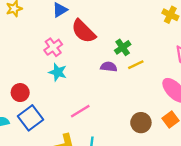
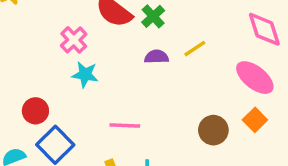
green cross: (123, 47) -> (153, 16), moved
pink line: (80, 111) -> (125, 126), turned 42

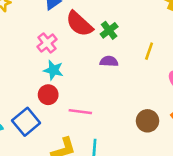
yellow line: (195, 49) -> (149, 51), moved, turned -42
red circle: (35, 111) -> (48, 95), moved

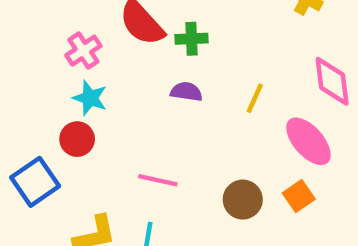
green cross: (109, 30) -> (191, 39), turned 30
yellow line: (149, 51) -> (255, 98), moved
pink line: (80, 112) -> (158, 180), moved

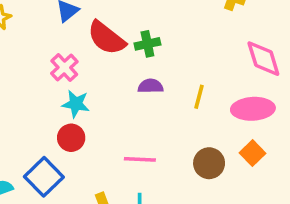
yellow line: (255, 98) -> (199, 97), moved
pink ellipse: (308, 141) -> (253, 109), turned -42

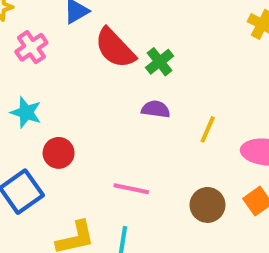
green cross: (147, 44) -> (160, 62), turned -35
pink cross: (64, 68) -> (31, 47), moved
cyan star: (76, 104) -> (26, 112), moved

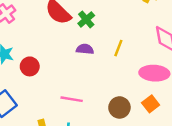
yellow line: (208, 129) -> (118, 48), moved
red circle: (59, 153) -> (30, 66), moved

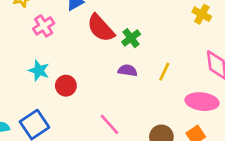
pink line: (72, 99) -> (110, 124), turned 35

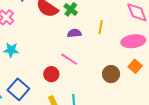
red circle: (66, 86) -> (51, 74), moved
pink line: (110, 124) -> (69, 59), moved

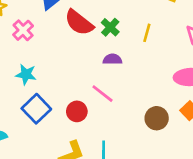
yellow line: (101, 27) -> (147, 33), moved
blue square: (18, 89) -> (36, 109), moved

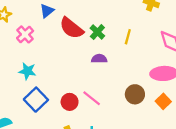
pink line: (103, 94) -> (92, 98), moved
brown circle: (157, 118) -> (135, 94), moved

